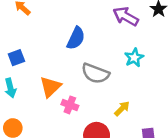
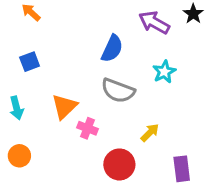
blue semicircle: (76, 38) -> (112, 49), moved
blue square: (16, 58) -> (30, 62), moved

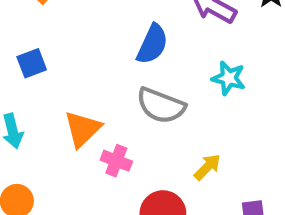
cyan star: (164, 72) -> (229, 78), turned -30

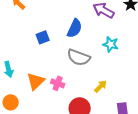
blue square: (32, 63) -> (43, 37), moved
orange triangle: (82, 129) -> (36, 81), moved

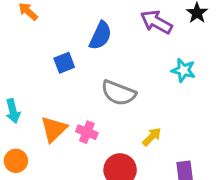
blue semicircle: (75, 28) -> (100, 36), moved
cyan star: (111, 44) -> (183, 70), moved

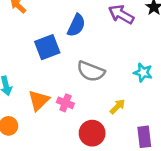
blue square: (64, 63) -> (47, 47), size x1.5
cyan star: (183, 70) -> (143, 73), moved

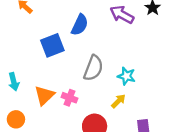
gray semicircle: (91, 71) -> (93, 68), turned -90
cyan star: (143, 73) -> (126, 76), moved

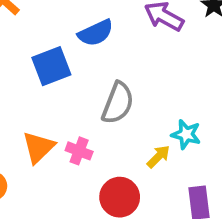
blue semicircle: (80, 25) -> (96, 33), turned 40
cyan star: (126, 76) -> (186, 134), moved

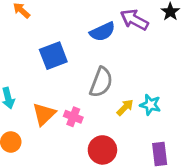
blue semicircle: (96, 33) -> (102, 32), moved
yellow arrow: (158, 157) -> (125, 107), moved

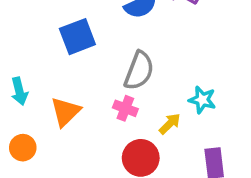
yellow arrow: (125, 107) -> (170, 124), moved
pink cross: (73, 117) -> (125, 108), moved

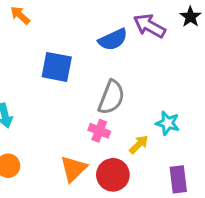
blue square: (77, 37) -> (57, 67), turned 32
orange triangle: (65, 112) -> (73, 169), moved

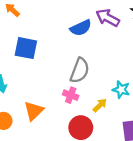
blue square: (57, 67) -> (26, 48), moved
orange triangle: (73, 169) -> (34, 111), moved

